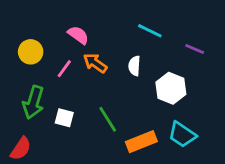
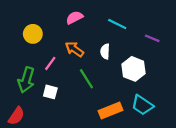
pink semicircle: (78, 35) -> (74, 17), moved, turned -63
yellow circle: (31, 52) -> (33, 34), moved
pink line: (64, 69) -> (50, 63), moved
green line: (108, 119) -> (86, 79), moved

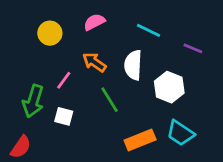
yellow circle: (33, 34) -> (50, 33), moved
white semicircle: (105, 51) -> (133, 65), size x1.5

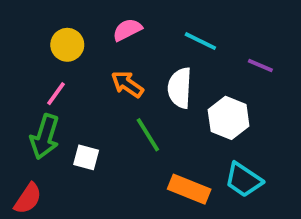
pink line: (64, 80) -> (56, 94), moved
orange rectangle: (140, 140) -> (189, 189), turned 44

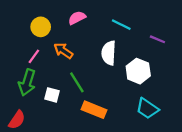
orange arrow: (127, 84) -> (63, 51), moved
green line: (148, 135) -> (77, 82), moved
orange rectangle: (189, 189) -> (94, 110), moved

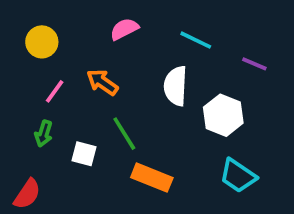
yellow circle: (41, 27) -> (42, 42), moved
green arrow: (27, 82) -> (44, 134), size x0.6

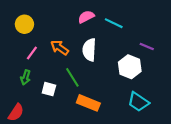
pink semicircle: (124, 29) -> (86, 17), moved
purple line: (254, 64) -> (147, 47), moved
white semicircle: (176, 86) -> (89, 50), moved

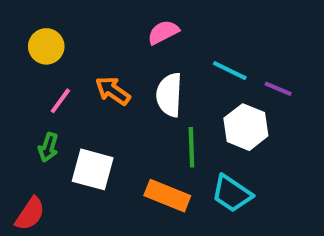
cyan line: (114, 23) -> (230, 71), moved
green line: (72, 77) -> (191, 147), moved, turned 30
white square: (49, 89) -> (93, 169), size x1.5
cyan trapezoid: (138, 102) -> (232, 194), moved

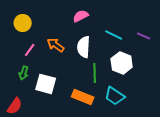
purple line: (278, 89) -> (144, 36), moved

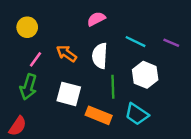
green arrow: (24, 73) -> (28, 87), size x1.5
white square: (46, 84) -> (69, 94), moved

